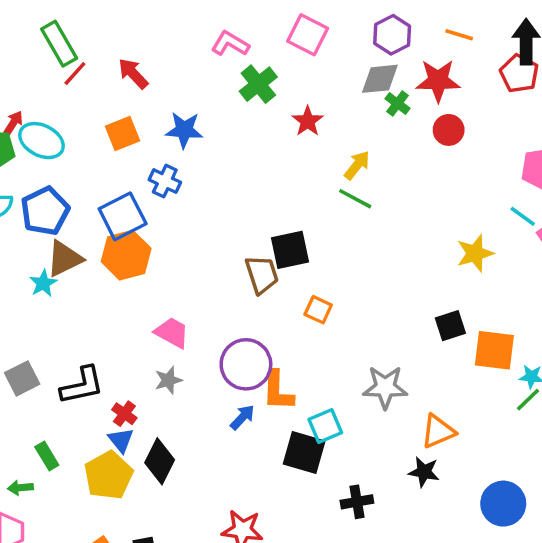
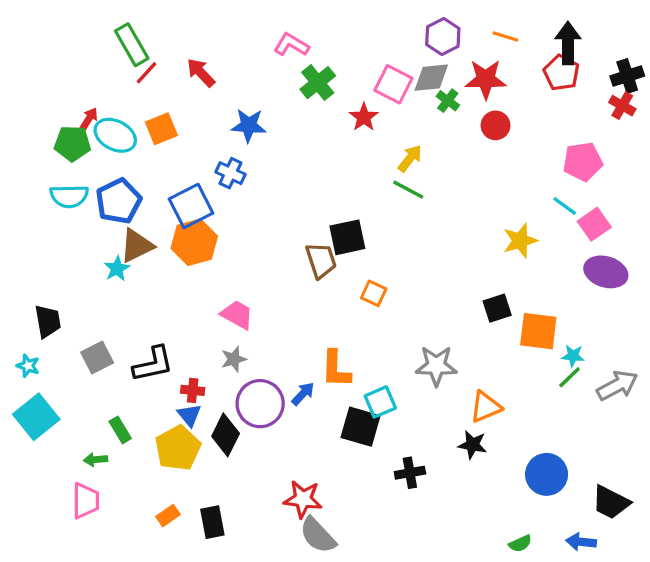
pink square: (308, 35) -> (393, 84), moved
orange square: (123, 133) -> (161, 129), moved
purple circle: (246, 364) -> (260, 404), moved
red cross: (124, 414) -> (193, 390), turned -30

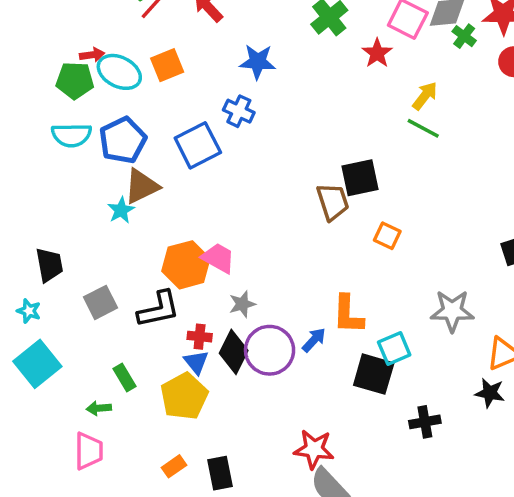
red arrow: (89, 119) -> (92, 55), turned 50
orange hexagon: (194, 242) -> (186, 265), moved
pink trapezoid: (237, 315) -> (218, 258), moved
black diamond: (226, 435) -> (234, 352), moved

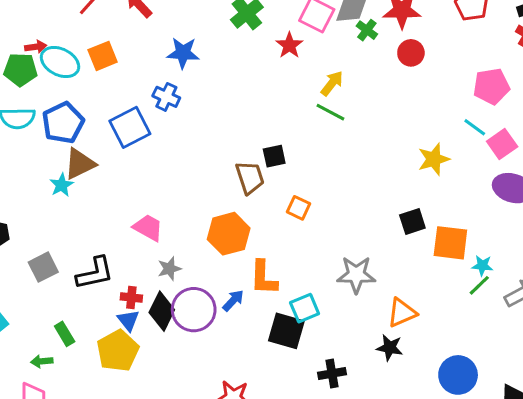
black square: (360, 178) -> (274, 156), size x0.7
orange hexagon: (186, 265) -> (229, 234), moved

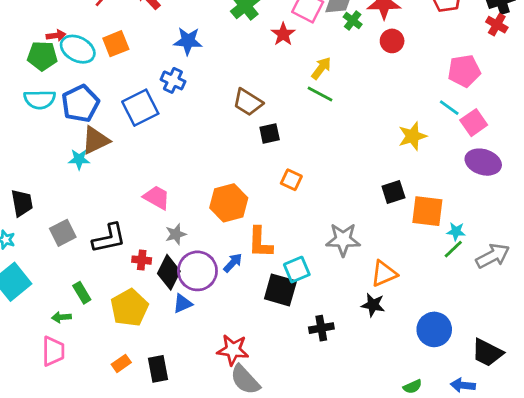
brown trapezoid: (250, 177) -> (248, 102), moved, turned 140
cyan star: (62, 185) -> (79, 159), turned 30
blue triangle: (128, 320) -> (182, 304), moved, turned 45

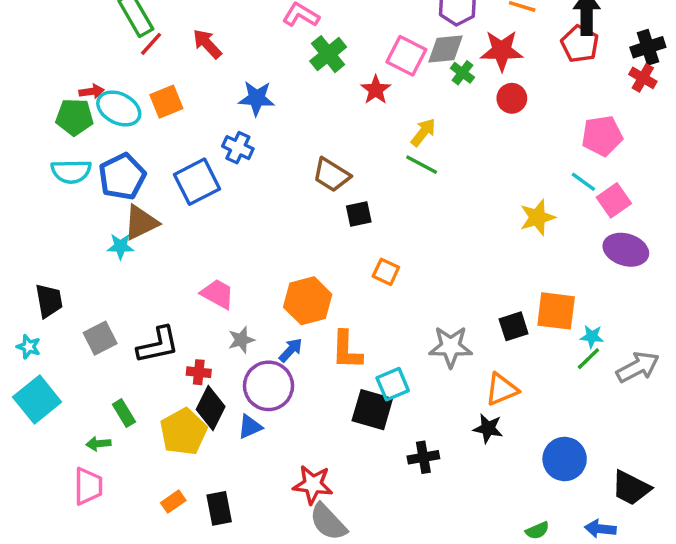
black square: (393, 192) -> (514, 326), moved
blue arrow: (233, 263) -> (291, 350), moved
black diamond: (169, 272) -> (211, 408), moved

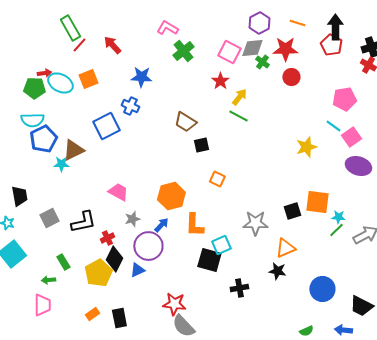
red star: (376, 90) -> (220, 81), moved
blue pentagon: (122, 177) -> (43, 139), moved
red cross: (199, 372) -> (107, 238), turned -32

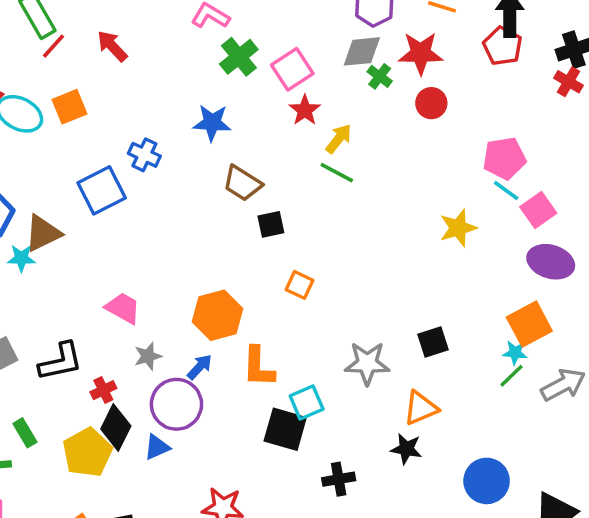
pink square: (229, 52) -> (292, 69), moved, turned 30
blue star: (141, 77) -> (212, 123), moved
pink pentagon: (344, 99) -> (504, 158), moved
orange square: (317, 202) -> (529, 324), moved, turned -35

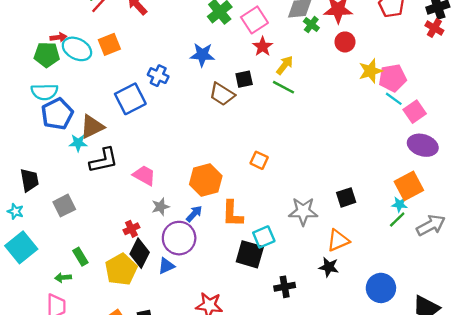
black square: (271, 224) -> (244, 79), moved
yellow star: (458, 228) -> (371, 71), moved
black L-shape: (61, 362) -> (104, 160), moved

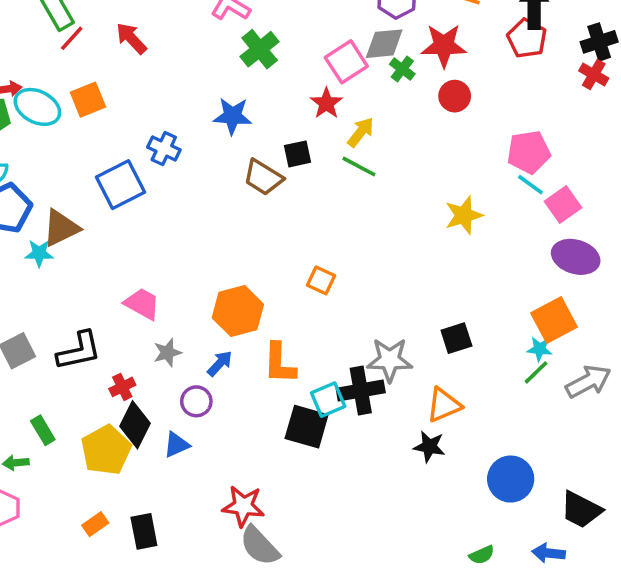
pink square: (254, 20) -> (346, 62), moved
yellow star: (371, 71) -> (464, 215), moved
black L-shape: (104, 160) -> (79, 351), moved
purple circle: (179, 238) -> (196, 401), size x0.6
black cross: (285, 287) -> (361, 391), moved, size x1.4

